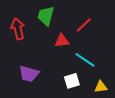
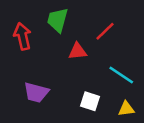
cyan line: (85, 60) -> (121, 75), moved
white square: (72, 81) -> (90, 101), turned 35

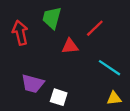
white square: (90, 101) -> (59, 97), moved

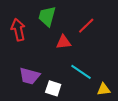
cyan line: (110, 68) -> (81, 72), moved

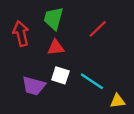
red triangle: (64, 42) -> (56, 47), moved
white square: (53, 88) -> (60, 75), moved

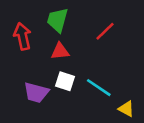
yellow triangle: (117, 101) -> (126, 109), turned 35

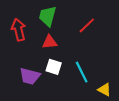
cyan line: (99, 88) -> (82, 72), turned 30

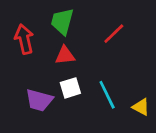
white square: (54, 67) -> (70, 88), turned -35
yellow triangle: (104, 90) -> (141, 107), moved

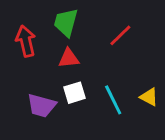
yellow triangle: (141, 107) -> (149, 97), moved

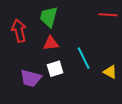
red line: (120, 35) -> (108, 15), moved, turned 48
cyan line: (113, 100) -> (84, 58), moved

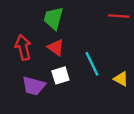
red arrow: (19, 31) -> (23, 47), moved
red triangle: (51, 43) -> (56, 47), turned 42

